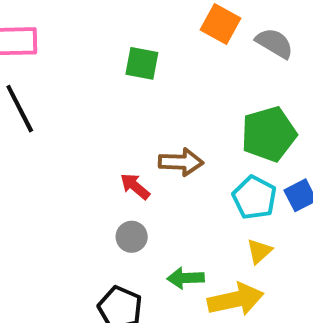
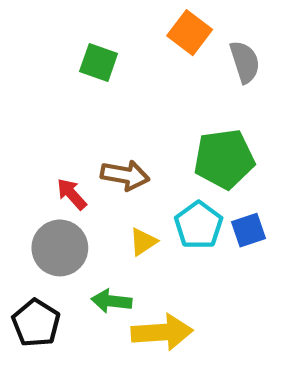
gray semicircle: (274, 43) -> (245, 62), turned 33
gray circle: (132, 237) -> (60, 248), size x1.6
yellow triangle: (259, 251) -> (143, 242), moved

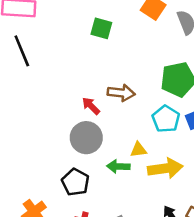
yellow triangle: (143, 242) -> (138, 150), moved, turned 30
yellow arrow: (162, 332) -> (165, 168), moved

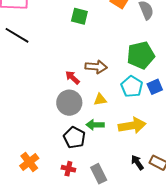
black line: (22, 51) -> (17, 35), turned -35
yellow triangle: (138, 150) -> (100, 100), moved
black pentagon: (75, 182) -> (74, 137), moved

